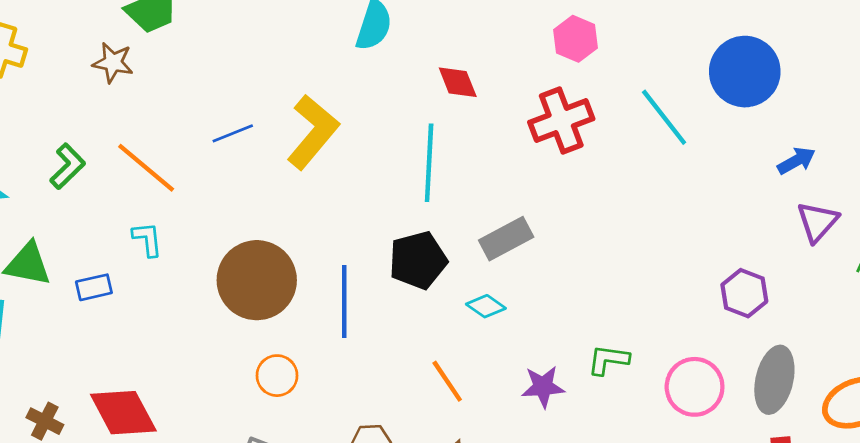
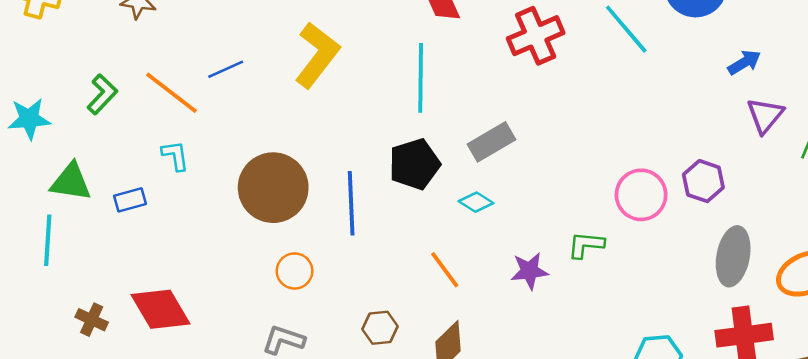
blue line: (233, 133) -> (226, 69), moved
pink circle: (695, 387) -> (641, 195), moved

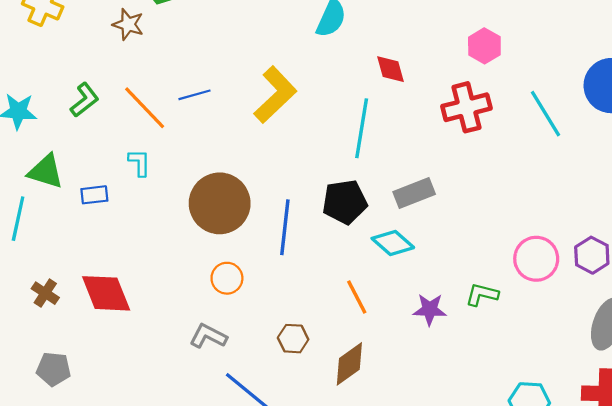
cyan diamond: (476, 202) -> (393, 243), size x1.4

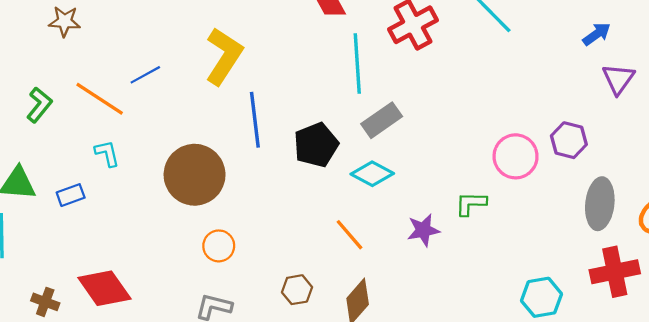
cyan line: (362, 128) -> (357, 64), moved
blue line: (285, 227) -> (255, 120), moved

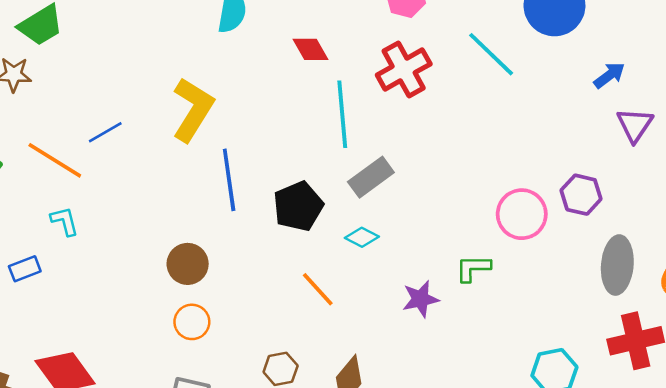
cyan diamond: (372, 174) -> (362, 237), size x0.7
brown circle: (195, 175) -> (188, 264), moved, size x0.6
orange line: (349, 235) -> (318, 289), moved

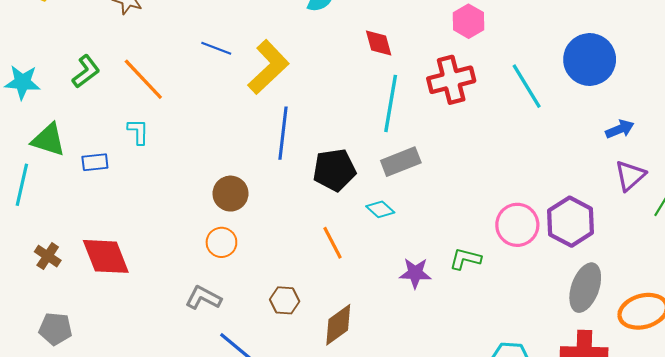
blue line: (105, 132) -> (216, 48), moved, turned 36
purple hexagon: (581, 195) -> (571, 222), size x1.4

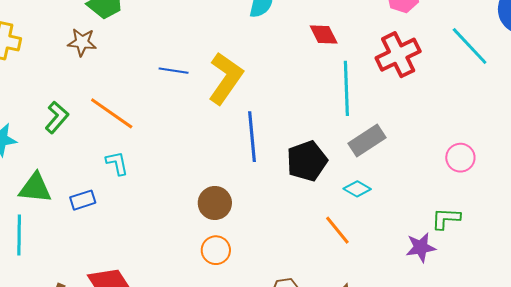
pink circle: (517, 225) -> (460, 158), moved, size x0.7
orange line: (333, 243) -> (337, 230), moved
purple star: (415, 273) -> (421, 247), moved

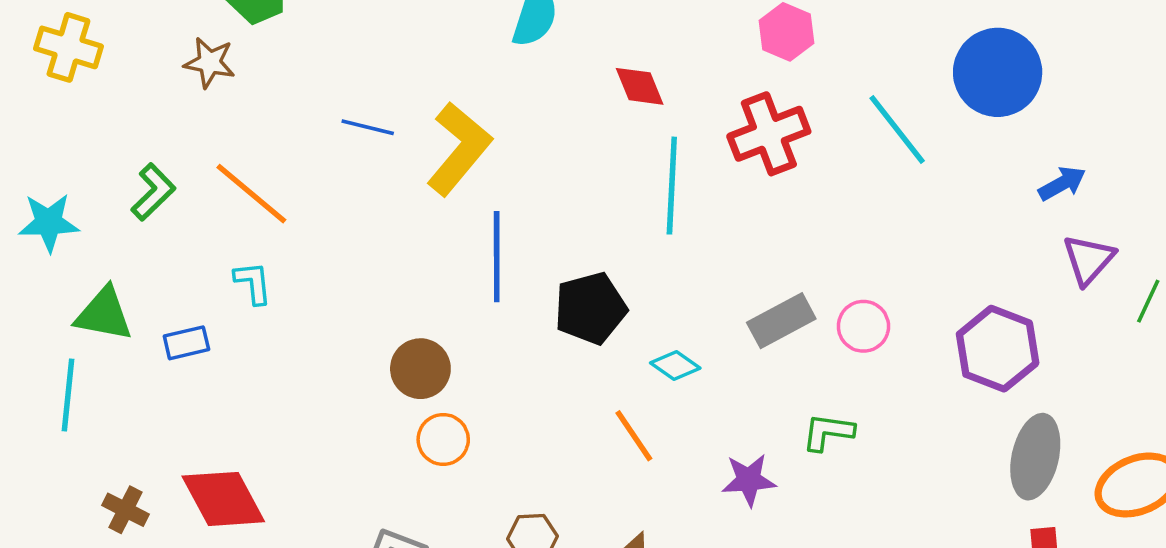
gray rectangle: (367, 140) -> (781, 321), moved
purple star: (421, 247) -> (749, 480), moved
orange circle: (216, 250) -> (443, 439), moved

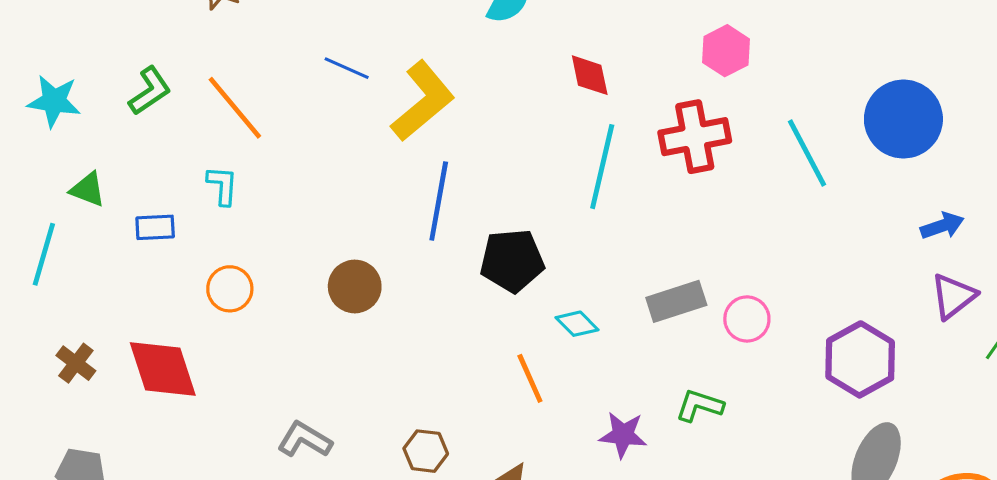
green triangle: (104, 314) -> (88, 189), size x0.7
orange circle: (443, 439) -> (230, 289), moved

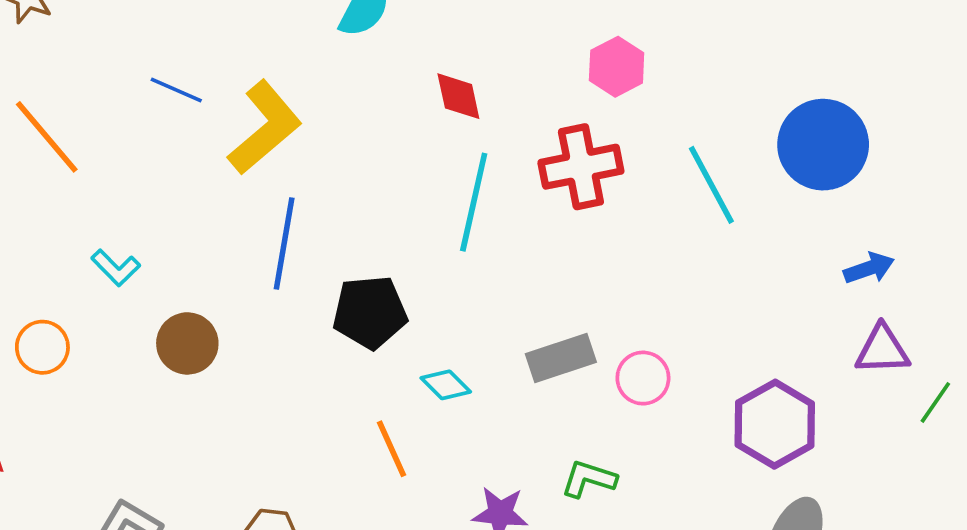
cyan L-shape: (222, 186) -> (116, 268), moved, turned 132
purple triangle: (953, 296) -> (882, 350), turned 36

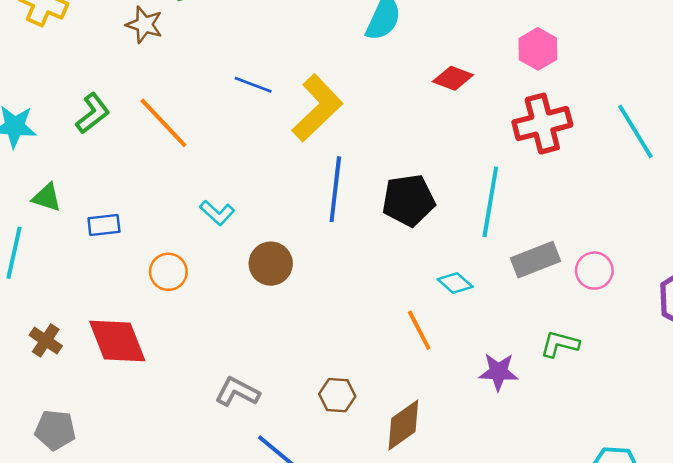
pink hexagon: (617, 67) -> (538, 49), moved
red diamond: (458, 96) -> (453, 78), turned -54
cyan line: (474, 202) -> (490, 202), moved
black pentagon: (370, 312) -> (408, 200), moved

